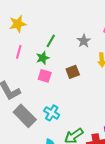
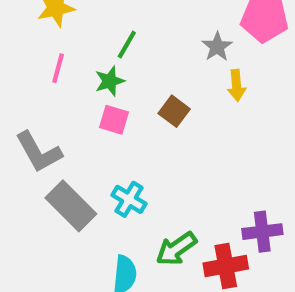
gray star: (84, 41) -> (217, 47), moved
brown square: (73, 72) -> (174, 111), turned -32

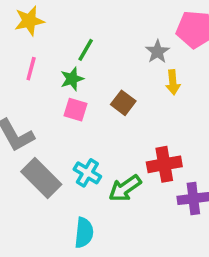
green arrow: (176, 249) -> (125, 188), moved
red cross: (226, 266) -> (164, 164), moved

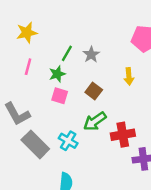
gray star: (157, 52) -> (91, 55), moved
green arrow: (125, 188) -> (95, 121), moved

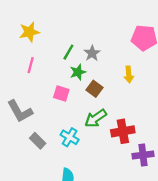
green star: (57, 74) -> (78, 72), moved
gray rectangle: (35, 144) -> (38, 141), size x0.6

